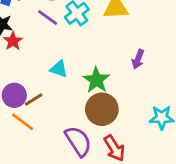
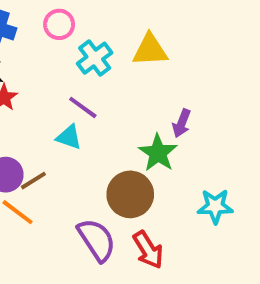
purple line: (48, 17) -> (83, 107), moved
green star: (96, 80) -> (158, 153), moved

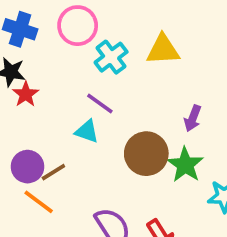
pink circle: (59, 24) -> (78, 26), size x1.4
green star: (158, 153) -> (185, 165), moved
brown circle: (130, 194) -> (146, 154), moved

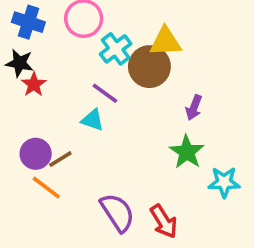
brown circle: (146, 154) -> (149, 67), moved

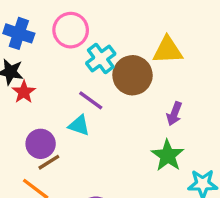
yellow triangle: (165, 42) -> (168, 50), moved
purple circle: (36, 154) -> (41, 144), moved

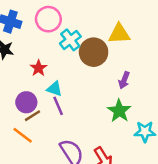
red star: (24, 92) -> (39, 68), moved
purple line: (91, 100) -> (58, 106), moved, turned 30

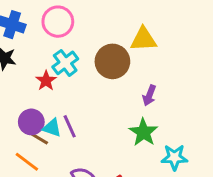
cyan cross: (70, 40) -> (65, 63), moved
cyan triangle: (54, 89) -> (52, 128), moved
brown line: (32, 116) -> (39, 138), turned 63

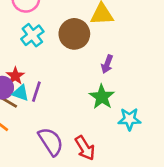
red star: (46, 81) -> (15, 76), moved
purple line: (70, 126) -> (36, 92), turned 42

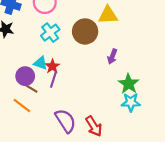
red star: (15, 76) -> (52, 66), moved
cyan triangle: (21, 93) -> (40, 63), moved
green star: (102, 97) -> (129, 84), moved

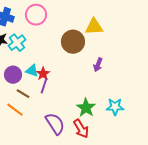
cyan cross: (50, 33) -> (17, 43), moved
purple circle: (25, 76) -> (13, 75), moved
green star: (129, 84) -> (86, 108), moved

